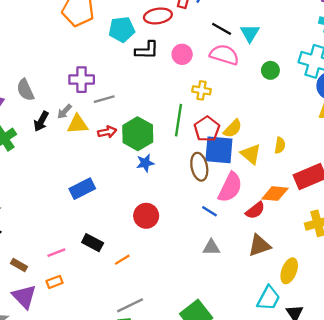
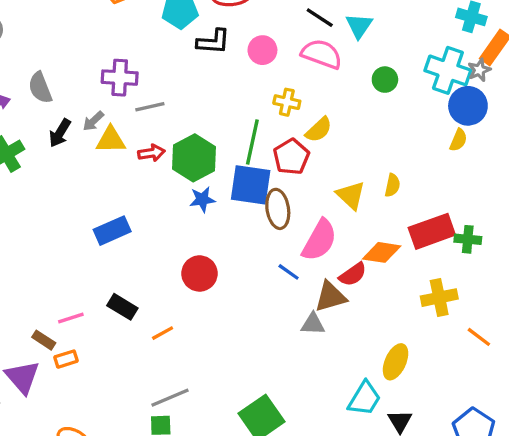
yellow semicircle: (233, 129) -> (319, 130), moved
blue square: (219, 150) -> (251, 185), moved
brown triangle: (259, 246) -> (330, 297), moved
gray triangle: (211, 248) -> (313, 324), moved
brown rectangle: (19, 265) -> (44, 340), moved

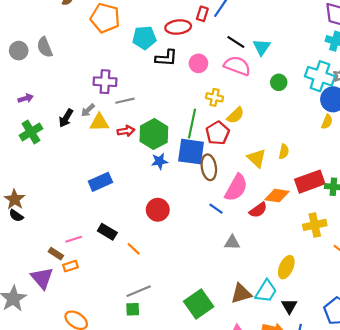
gray semicircle: (40, 88) -> (45, 47), moved
brown triangle: (330, 297) -> (241, 294), moved
orange line: (163, 333) -> (134, 249), turned 72

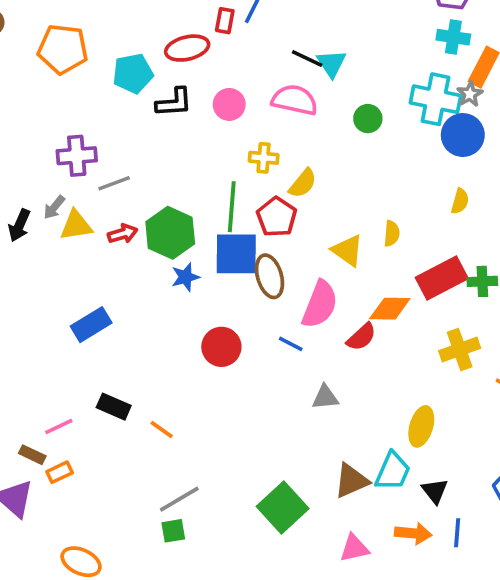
black line: (236, 42) -> (307, 58), moved
yellow semicircle: (327, 122) -> (460, 201), moved
red circle: (158, 210) -> (221, 347), moved

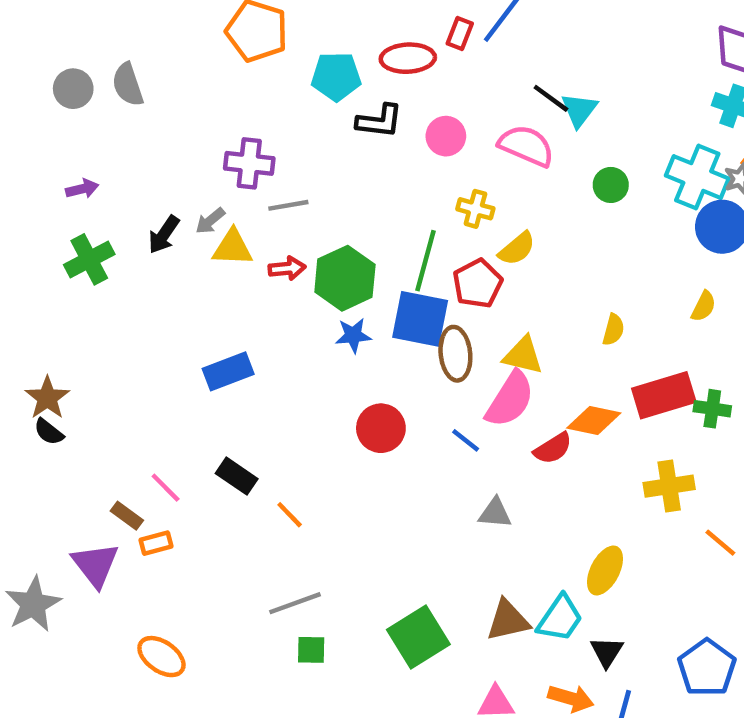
yellow triangle: (348, 250) -> (523, 355), moved, turned -33
pink line: (59, 427) -> (166, 488), turned 60
green square: (173, 531) -> (311, 650), moved

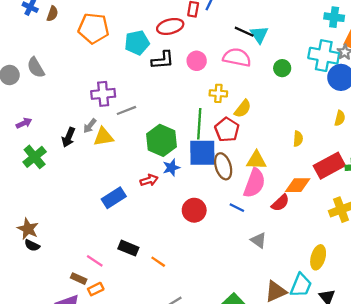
red arrow: (287, 268) -> (149, 180), moved
gray triangle: (495, 513) -> (259, 240), turned 42

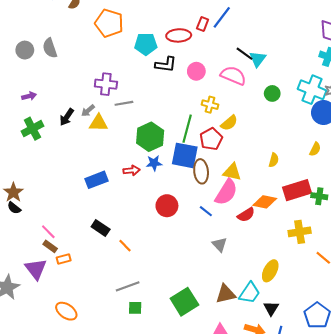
pink line: (95, 261) -> (48, 232), moved

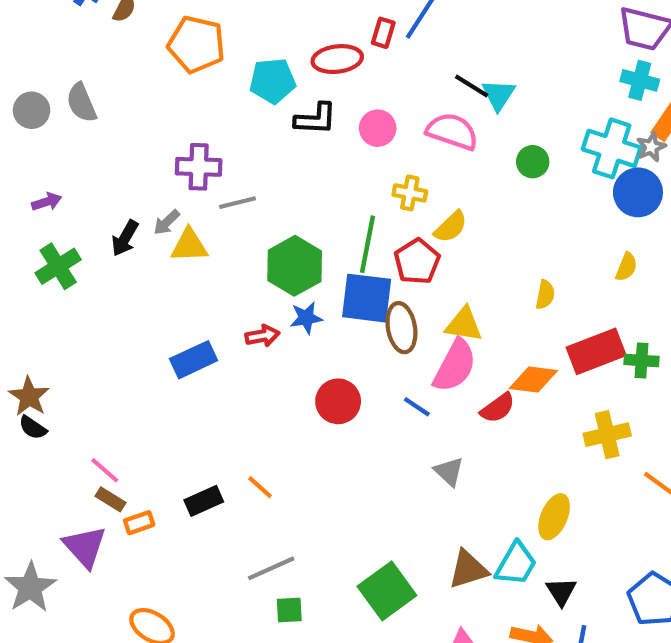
black rectangle: (101, 228) -> (204, 501), moved, turned -54

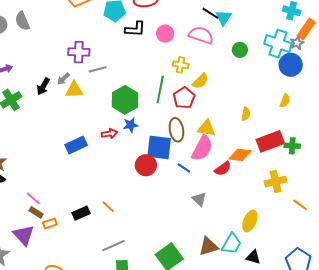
blue square: (367, 298) -> (159, 147), moved
black triangle: (561, 592) -> (253, 257), turned -42

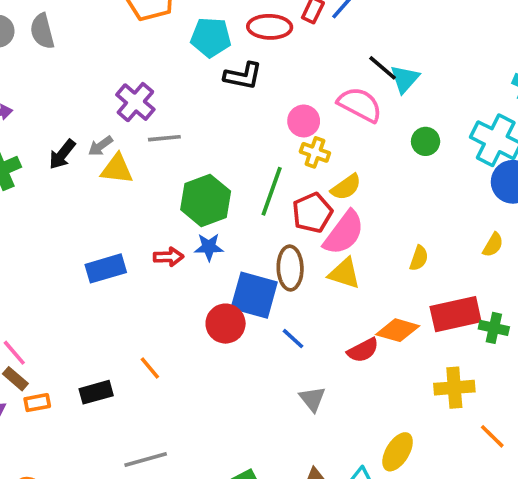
pink circle: (165, 34) -> (304, 121), moved
purple cross: (79, 52) -> (135, 102), turned 30
pink semicircle: (202, 148) -> (344, 233), moved
orange line: (108, 207) -> (150, 368), moved

